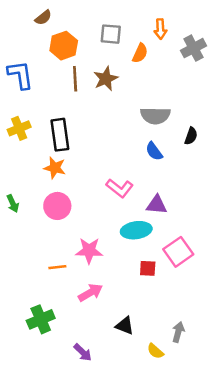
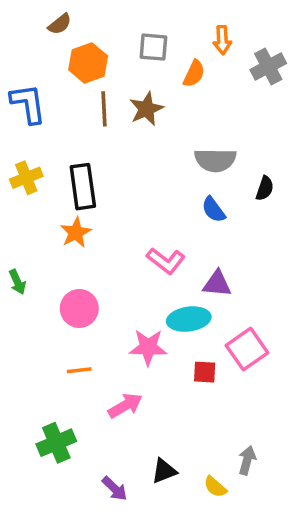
orange star: (55, 168) -> (76, 233), turned 30
pink circle: (57, 206) -> (79, 308), moved
pink star: (89, 251) -> (148, 347), moved
black triangle: (125, 326) -> (164, 471), moved, turned -42

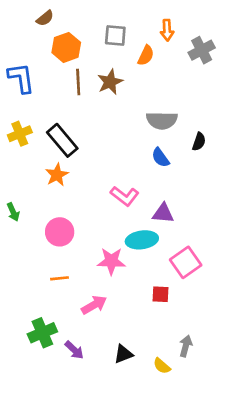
black rectangle: (83, 187) -> (62, 140), turned -32
red square: (205, 372) -> (160, 294), moved
purple arrow: (115, 489) -> (74, 350), moved

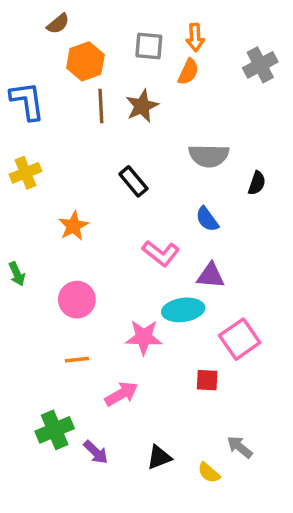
orange arrow: (167, 30) -> (195, 37), moved
black rectangle: (62, 140) -> (133, 181), moved, size x0.7
blue semicircle: (160, 158) -> (207, 219), moved
gray arrow: (186, 346) -> (240, 447), turned -66

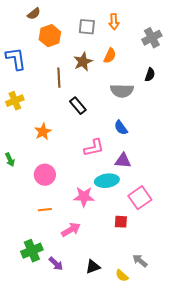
orange semicircle: (188, 72) -> (110, 56), moved
brown line: (101, 106) -> (59, 78), moved
black semicircle: (257, 183) -> (150, 75), moved
pink L-shape: (161, 253) -> (94, 148), turned -50

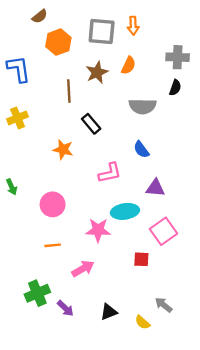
gray square: (87, 27) -> (102, 32), size x1.4
gray cross: (152, 38) -> (178, 57), moved, turned 30
orange star: (43, 132) -> (63, 150), moved, turned -30
purple triangle: (123, 161) -> (155, 188), moved

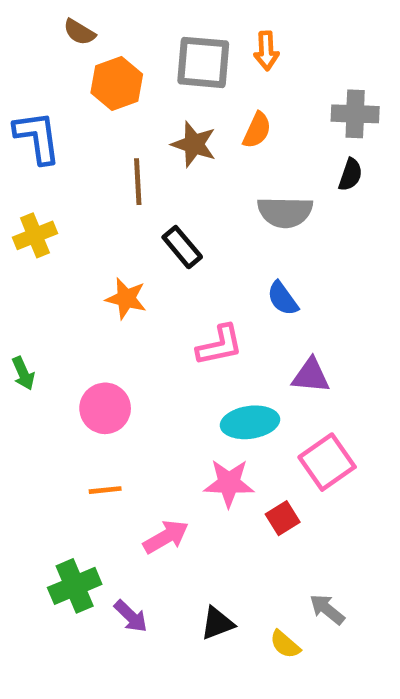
brown semicircle: (40, 16) -> (79, 32), turned 70
brown star: (97, 72) -> (194, 144), turned -30
pink star: (98, 230) -> (229, 483), moved
red square: (141, 259) -> (283, 518), turned -35

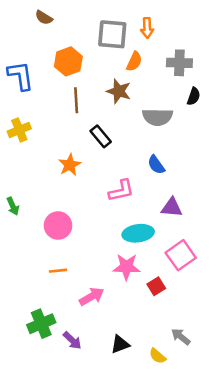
orange hexagon: (117, 84) -> (68, 61), moved
gray cross: (355, 114) -> (179, 63), moved
orange semicircle: (257, 130) -> (134, 61), moved
brown star: (194, 144) -> (119, 91), moved
orange star: (126, 298) -> (70, 165), turned 30

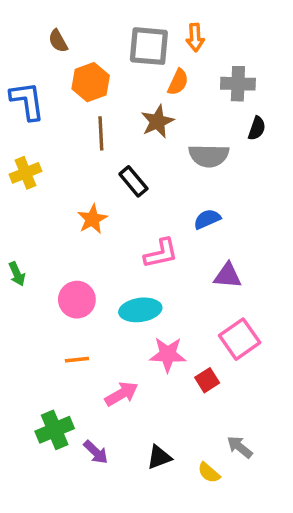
brown semicircle: (44, 18) -> (58, 41), moved, turned 30
brown star: (119, 91) -> (157, 121), turned 30
blue semicircle: (156, 165) -> (207, 219), turned 102
cyan ellipse: (138, 233) -> (140, 310), moved

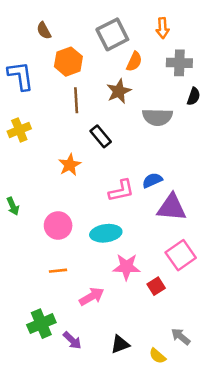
orange arrow: (195, 37) -> (163, 28), moved
gray square: (149, 46) -> (112, 34), turned -32
blue semicircle: (207, 219) -> (152, 180), moved
purple triangle: (228, 276) -> (172, 207), size x1.4

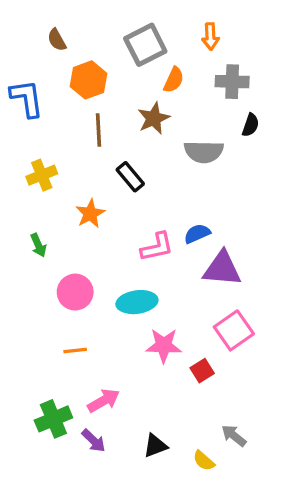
yellow cross: (19, 130) -> (42, 175), moved
green arrow: (13, 206) -> (38, 245), moved
pink arrow: (92, 296) -> (104, 401), moved

